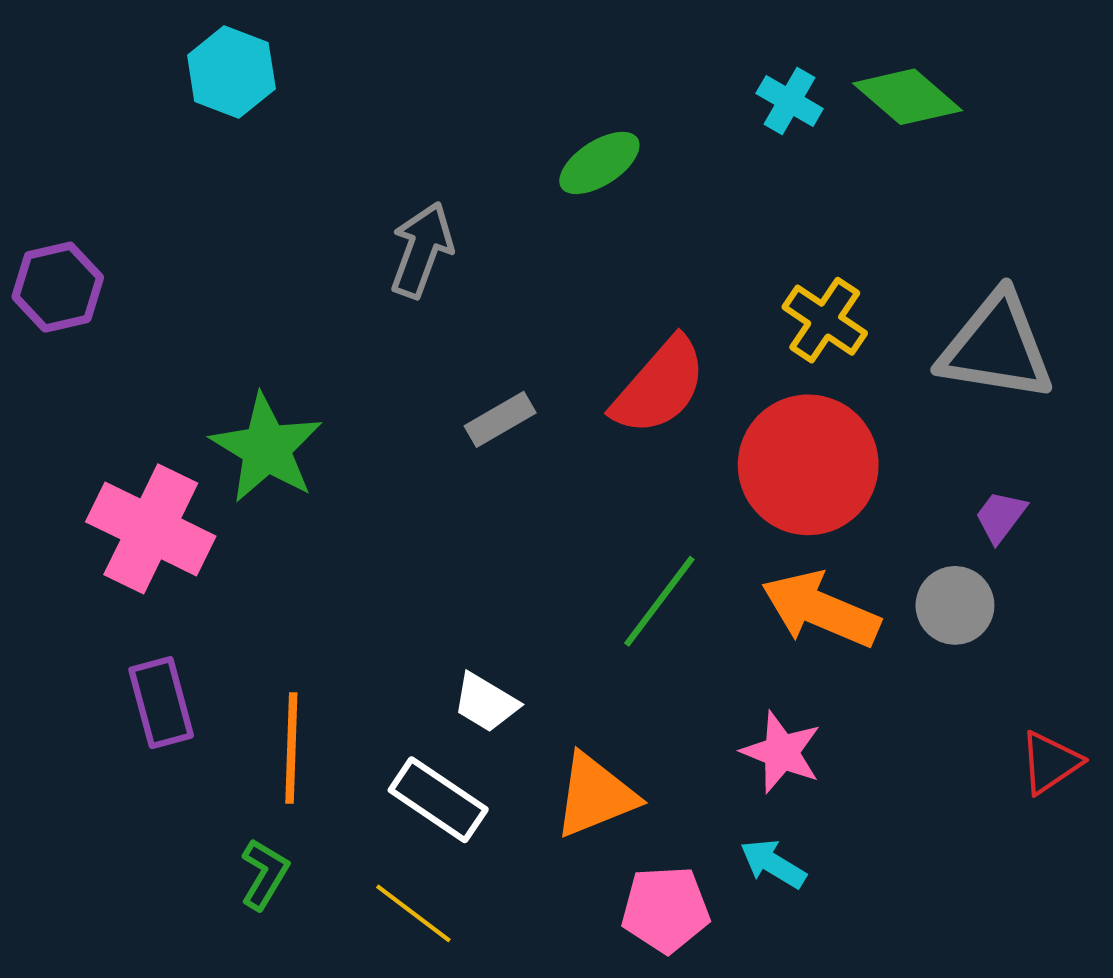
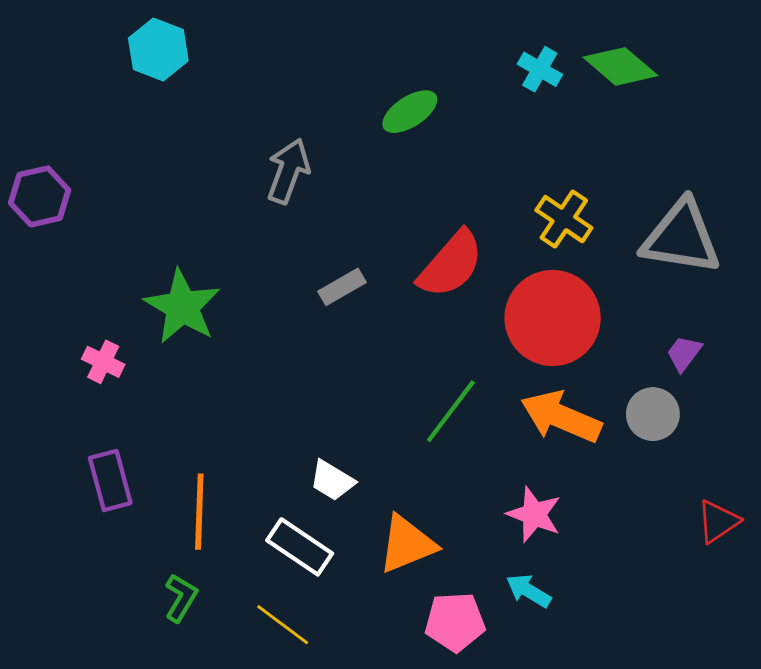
pink cross: (151, 529) -> (103, 362), size x0.5

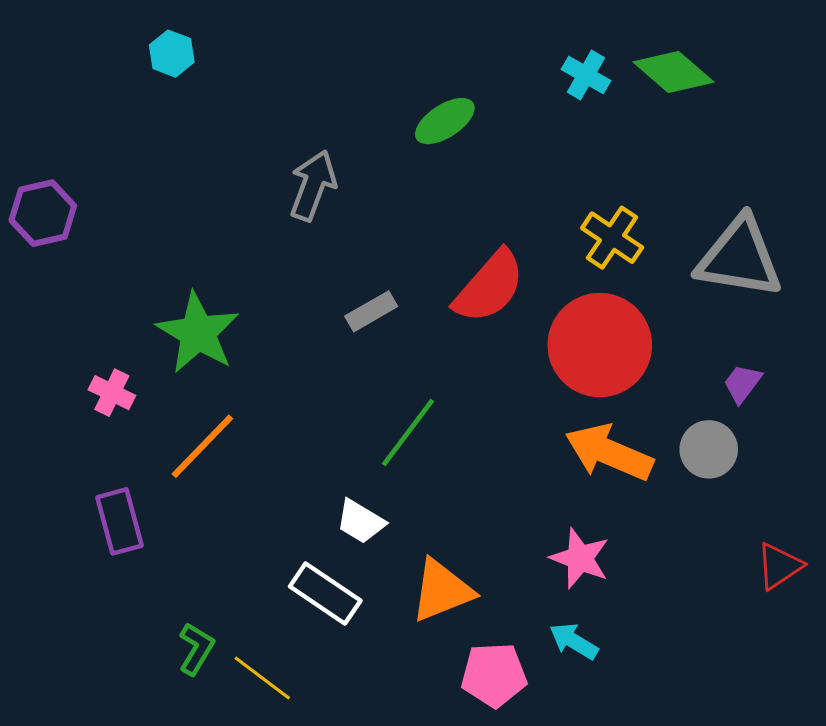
cyan hexagon: (158, 49) -> (172, 54), size x0.7
green line: (451, 411) -> (408, 433), moved
orange line: (199, 512) -> (202, 446), moved, turned 42
yellow line: (283, 625) -> (262, 678), moved

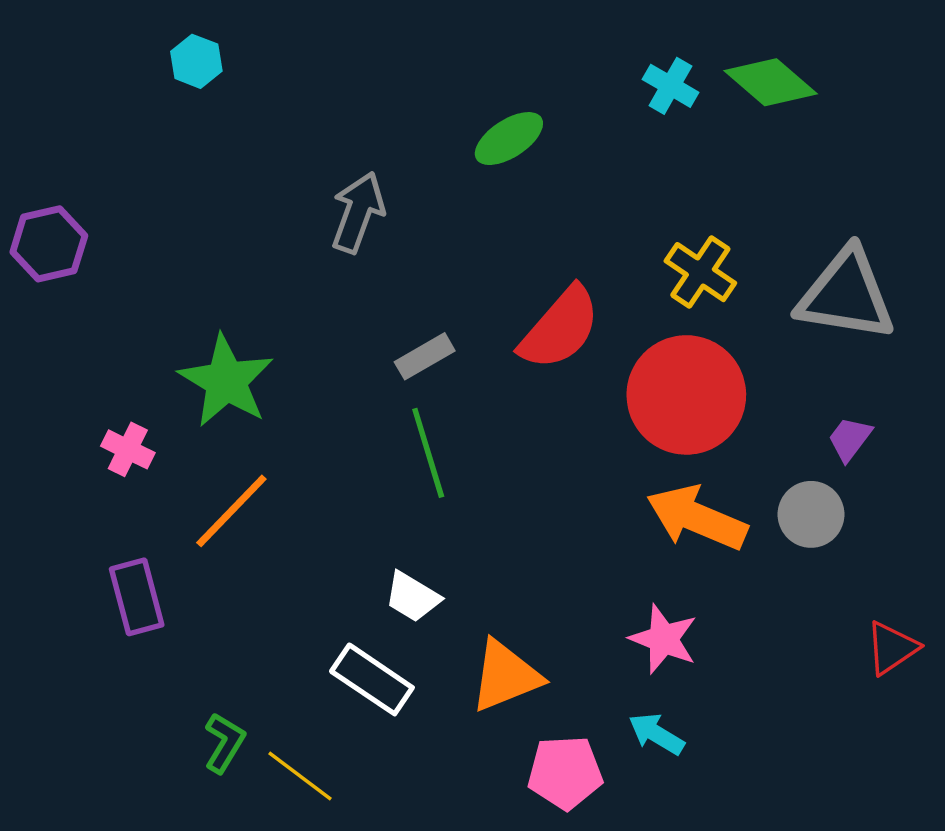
green line: (408, 433) -> (428, 453), moved, turned -54

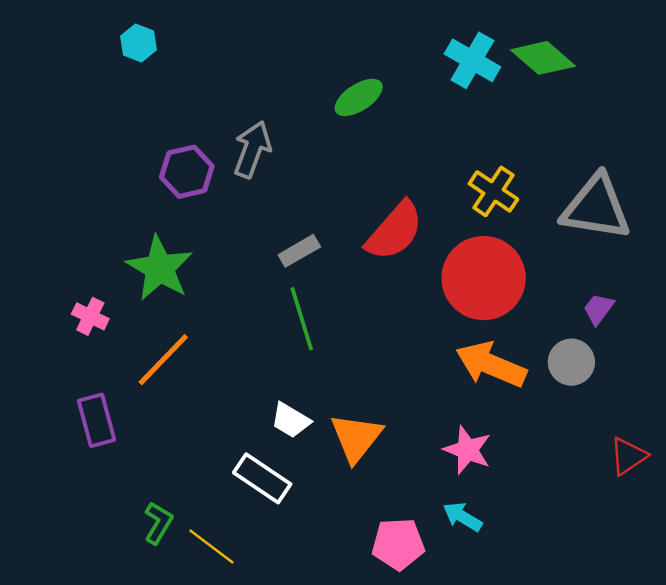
cyan cross: (671, 86) -> (472, 60), size x1.4
purple hexagon: (49, 244) -> (187, 172), moved
orange triangle: (505, 676) -> (356, 438), moved, turned -30

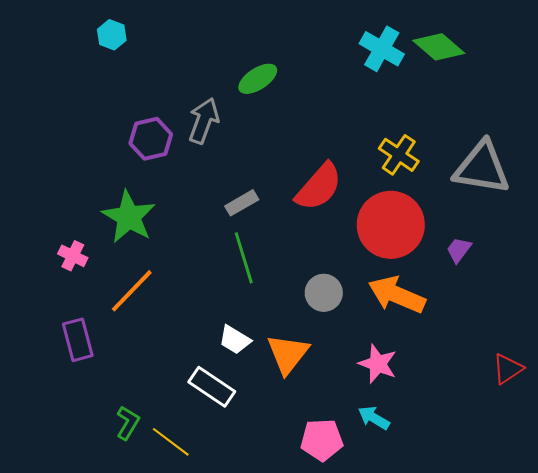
green ellipse: (359, 97) -> (258, 79), moved
purple trapezoid: (599, 309) -> (459, 250), moved
gray circle: (571, 362) -> (324, 293), moved

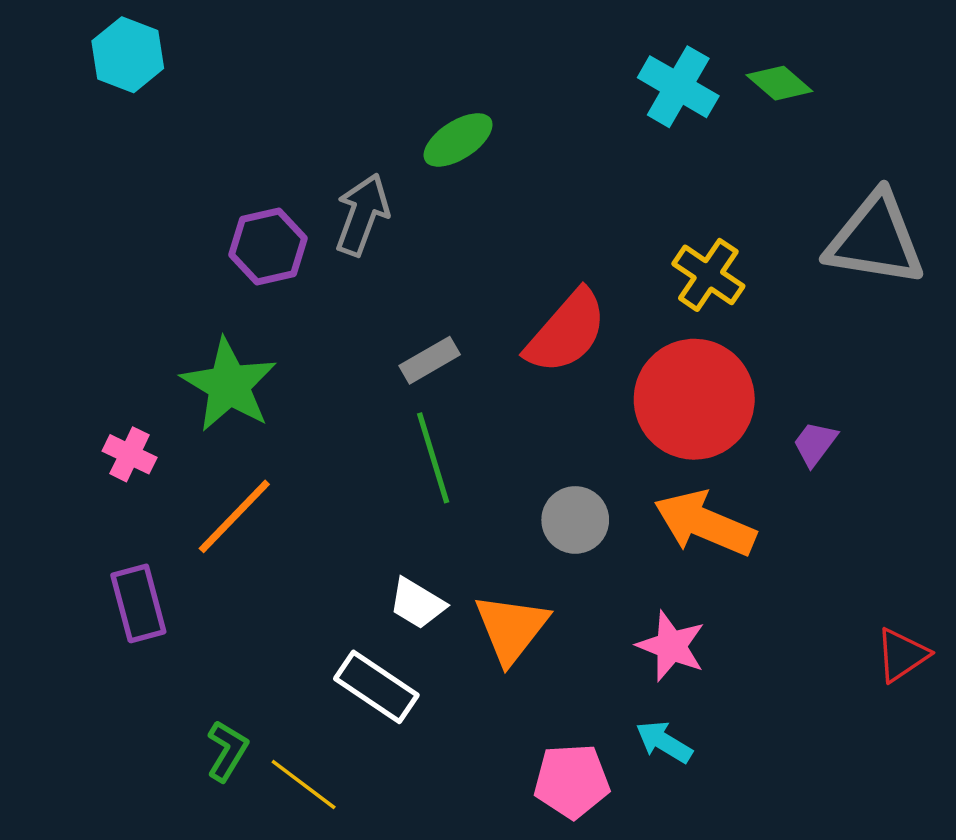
cyan hexagon: (112, 35) -> (128, 55), moved, size x1.4
green diamond: (439, 47) -> (779, 83), size x0.7
gray triangle: (482, 168) -> (875, 239), moved

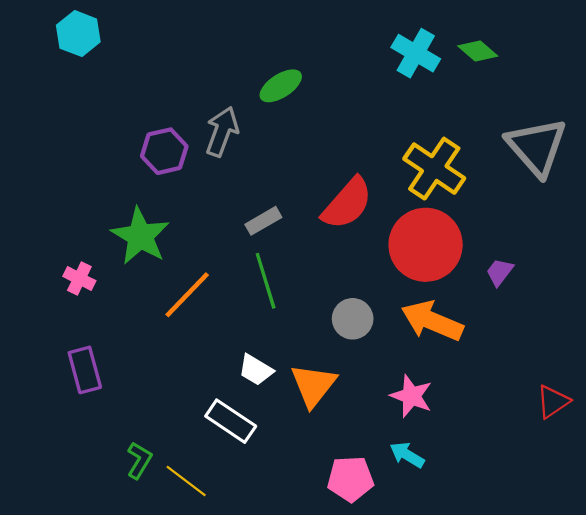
gray triangle: (875, 239) -> (537, 147), turned 40
yellow cross: (708, 275) -> (434, 169), size x1.4
orange line: (234, 516) -> (187, 295), moved

